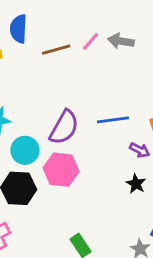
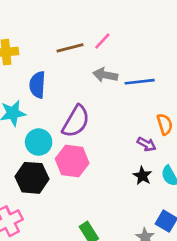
blue semicircle: (19, 29) -> (37, 85), moved
gray arrow: (121, 41) -> (105, 75), moved
blue line: (113, 120) -> (140, 82), moved

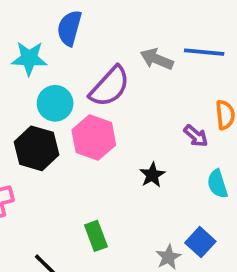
gray arrow: (105, 75) -> (157, 59), moved
black star: (142, 176) -> (152, 175), moved

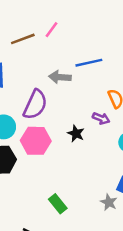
black star: (152, 175) -> (76, 133), moved

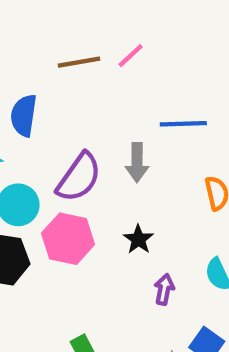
gray arrow: (60, 77) -> (137, 162), moved, turned -105
purple arrow: (101, 118) -> (164, 289), moved, turned -112

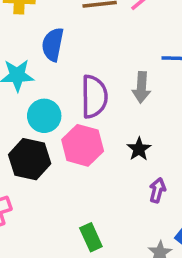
purple semicircle: (79, 177) -> (94, 97), turned -39

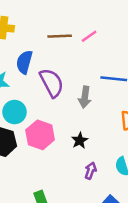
purple semicircle: (94, 97) -> (52, 83), moved, turned -32

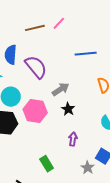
gray arrow: (85, 97) -> (61, 89), moved, turned -120
purple arrow: (90, 171) -> (73, 139), moved

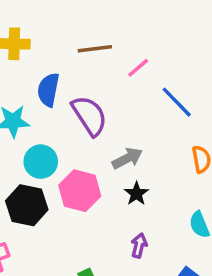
pink line: (59, 23) -> (138, 68), moved
blue line: (86, 54) -> (177, 102), turned 45

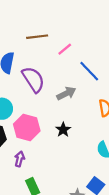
gray arrow: (127, 158) -> (66, 93), moved
purple arrow: (139, 246) -> (20, 159), moved

